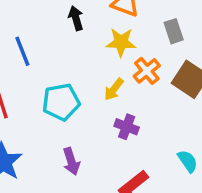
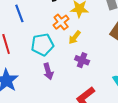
orange cross: (147, 71) -> (61, 22), moved
purple arrow: (71, 161) -> (48, 71), moved

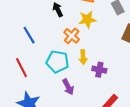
yellow arrow: (75, 37) -> (83, 57), moved, turned -32
cyan pentagon: (42, 45) -> (57, 62), turned 30

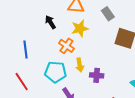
blue line: (29, 35) -> (26, 50), turned 30

